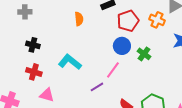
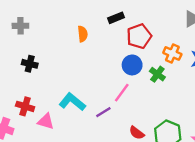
orange cross: (157, 20) -> (172, 53), moved
cyan L-shape: (70, 62) -> (72, 102), moved
red cross: (34, 72) -> (25, 106), moved

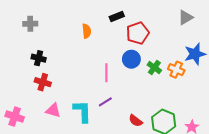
orange cross: (172, 53) -> (176, 70), moved
pink line: (122, 93) -> (106, 73), moved, turned -36
cyan L-shape: (72, 102) -> (82, 111), moved, turned 50
red cross: (25, 106) -> (43, 82), moved

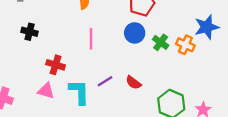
pink line: (106, 73) -> (91, 39), moved
red cross: (43, 82) -> (56, 65), moved
red semicircle: (136, 121) -> (133, 83), moved

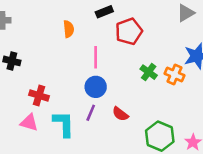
blue circle: (135, 33) -> (96, 87), moved
pink line: (91, 39) -> (96, 57), moved
purple line: (105, 81) -> (91, 113), turned -35

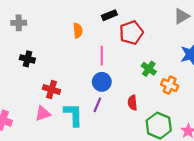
orange cross: (174, 75) -> (170, 85), moved
red semicircle: (120, 114) -> (132, 103), moved, turned 48
pink triangle: (29, 123) -> (43, 114), turned -35

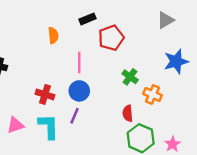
red cross: (52, 90) -> (45, 94), moved
red semicircle: (132, 103) -> (128, 113), moved

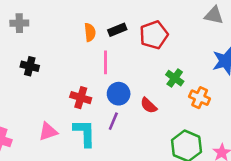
black rectangle: (87, 19) -> (117, 30), moved
gray triangle: (165, 20) -> (214, 15), turned 42
pink line: (79, 63) -> (106, 62), moved
red semicircle: (128, 113) -> (149, 105), moved, turned -42

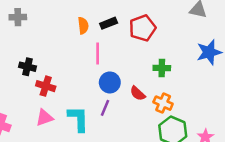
black cross: (30, 66) -> (28, 67), moved
green cross: (175, 78) -> (162, 68), turned -35
red cross: (81, 98) -> (46, 86), moved
orange cross: (200, 98) -> (163, 103), moved

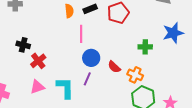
green cross: (162, 68) -> (145, 47), moved
red cross: (46, 86) -> (38, 61), turned 35

